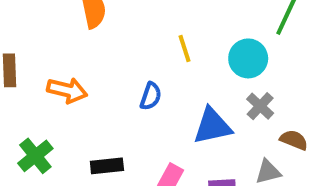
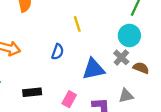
cyan circle: (248, 58) -> (129, 35), moved
brown semicircle: (294, 140) -> (141, 68), moved

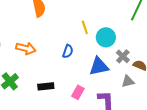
cyan circle: (129, 35) -> (106, 37), moved
gray triangle: (126, 96) -> (128, 81), moved

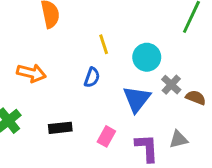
yellow line: (85, 27) -> (104, 44), moved
blue triangle: (99, 66) -> (137, 99), turned -40
gray triangle: (128, 81) -> (178, 139), moved

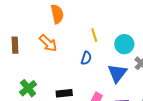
orange arrow: (31, 73) -> (48, 43), moved, turned 30

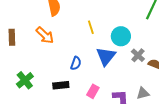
blue semicircle: (86, 58) -> (76, 63), moved
blue triangle: (117, 73) -> (106, 56), moved

